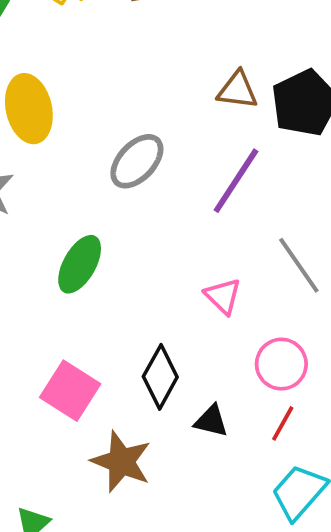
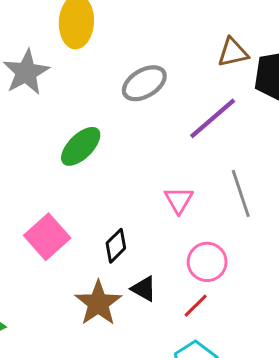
brown triangle: (238, 90) -> (233, 52), turned -36
black diamond: (160, 377) -> (116, 246), size x0.7
brown star: (121, 462) -> (98, 303), moved

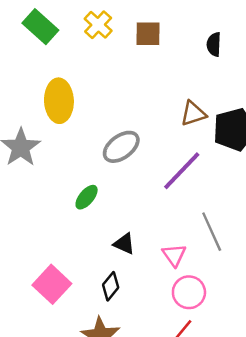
green ellipse: (81, 146) -> (87, 197), moved, size x0.7
pink triangle: (179, 200) -> (174, 255), moved
black triangle: (144, 289) -> (124, 244), moved

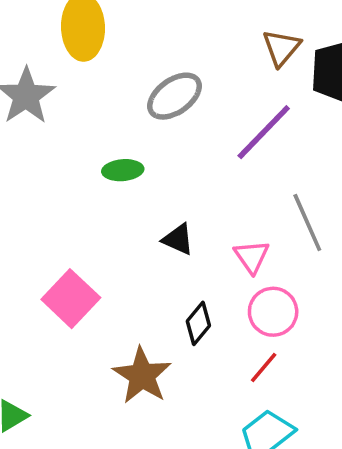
brown triangle: (193, 114) -> (281, 48), turned -32
green ellipse: (87, 197) -> (123, 170), turned 45
black diamond: (111, 286) -> (198, 323), moved

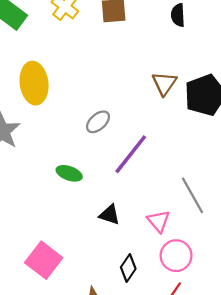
gray ellipse: (175, 96) -> (98, 122), size x0.7
purple line: (264, 132) -> (131, 154), moved
green ellipse: (123, 170) -> (69, 173), turned 30

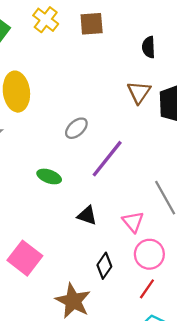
black semicircle: (178, 15) -> (149, 47), moved

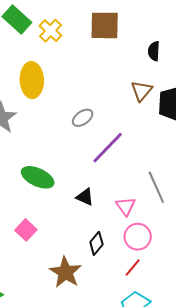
yellow cross: (46, 20) -> (50, 31), moved
brown square: (92, 24) -> (105, 25), size x1.4
green ellipse: (49, 176) -> (38, 177), moved, size x1.5
pink square: (25, 258) -> (26, 230), size x0.7

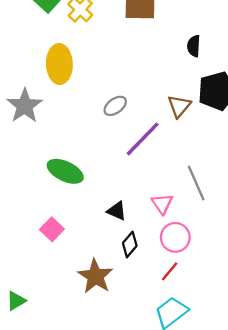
black semicircle: (154, 51) -> (194, 46), moved
brown triangle: (142, 91) -> (179, 106), moved
black triangle: (85, 197) -> (117, 211), moved

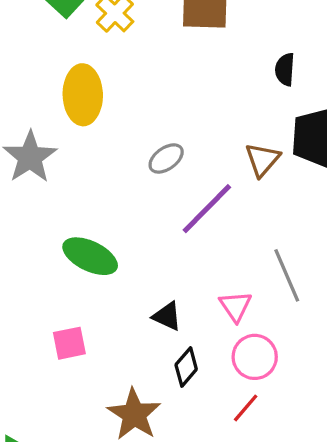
pink square: (52, 229) -> (69, 343), turned 35

